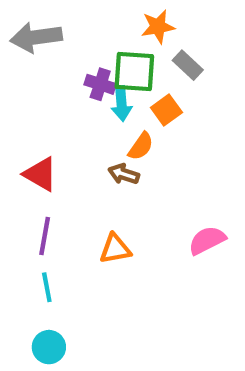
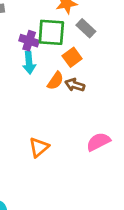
cyan arrow: (122, 104) -> (29, 63), moved
brown arrow: (124, 174) -> (75, 85), moved
orange triangle: (115, 249) -> (39, 147), turned -30

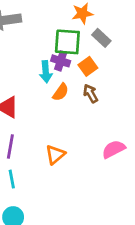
purple cross: (29, 41) -> (61, 61), moved
orange semicircle: (55, 81) -> (61, 92), moved
brown arrow: (75, 85) -> (91, 94), turned 42

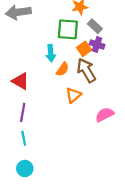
purple cross: (61, 61) -> (97, 45), moved
brown arrow: (91, 94) -> (86, 70), size x1.6
orange triangle: (55, 155) -> (73, 95), moved

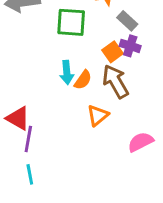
green square: (68, 29) -> (71, 22), moved
cyan arrow: (51, 53) -> (67, 73), moved
red triangle: (20, 81) -> (18, 118), moved

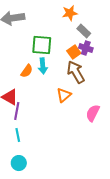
green square: (71, 22) -> (42, 45), moved
orange semicircle: (83, 80) -> (27, 71), moved
pink semicircle: (141, 142) -> (93, 113), turned -36

